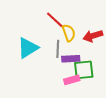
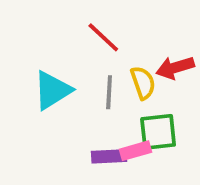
yellow semicircle: (69, 33) -> (143, 83), moved
purple rectangle: (71, 59) -> (109, 156), moved

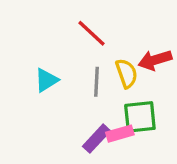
cyan triangle: (52, 90) -> (46, 80), size x0.7
purple rectangle: (109, 156) -> (96, 139), turned -44

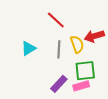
pink rectangle: (120, 134) -> (81, 86), moved

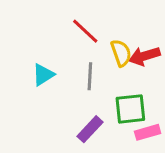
yellow semicircle: (77, 44) -> (121, 53), moved
pink rectangle: (81, 86) -> (148, 132), moved

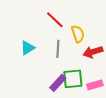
red arrow: (144, 56) -> (93, 52), moved
green square: (130, 109) -> (73, 79), moved

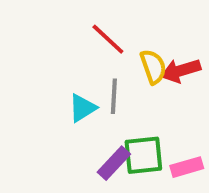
cyan triangle: (28, 48) -> (82, 108), moved
red arrow: (93, 52) -> (181, 71), moved

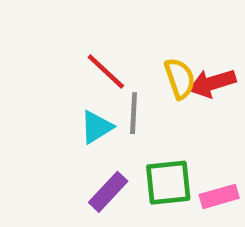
red line: (108, 39) -> (106, 71), moved
purple rectangle: (114, 163) -> (108, 192), moved

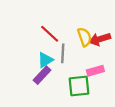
purple rectangle: (108, 192) -> (42, 75), moved
pink rectangle: (219, 196) -> (95, 71), moved

